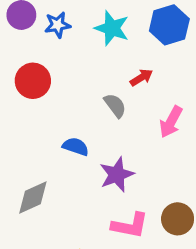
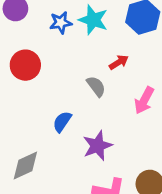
blue star: (58, 25) -> (61, 23), moved
blue semicircle: (76, 147) -> (62, 122), turned -75

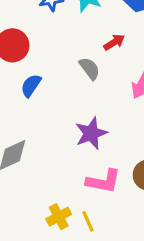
blue semicircle: (62, 122) -> (31, 85), moved

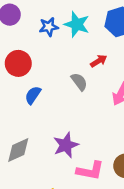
purple star: (91, 133) -> (66, 145), moved

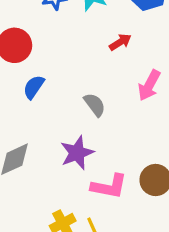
gray semicircle: (79, 82) -> (95, 105), moved

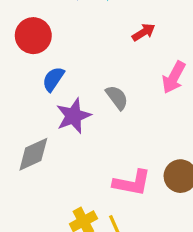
purple star: (77, 153) -> (73, 116), moved

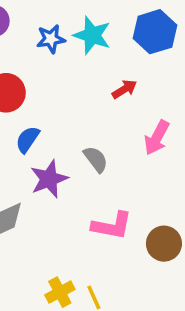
pink L-shape: (132, 183) -> (112, 226), moved

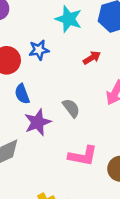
blue star: (51, 39) -> (39, 50), moved
blue semicircle: (27, 139) -> (22, 94), turned -54

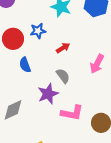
red arrow: (92, 58) -> (63, 48), moved
purple star: (38, 122) -> (48, 94), moved

